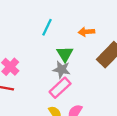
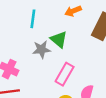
gray star: (61, 70) -> (42, 49), moved

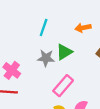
green triangle: (59, 39) -> (64, 52), turned 36

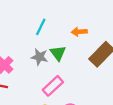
green triangle: (64, 52) -> (58, 53), turned -42

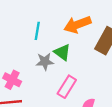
orange arrow: (79, 32) -> (77, 25), size x1.6

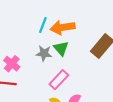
orange arrow: (77, 25) -> (63, 27), moved

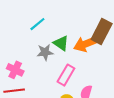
cyan line: (43, 25) -> (37, 24), turned 42
orange arrow: (63, 27) -> (86, 44), moved

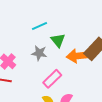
green triangle: (61, 43) -> (58, 40), moved

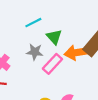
pink rectangle: (52, 79) -> (52, 64), moved

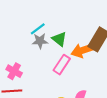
gray star: (35, 52) -> (40, 41), moved

